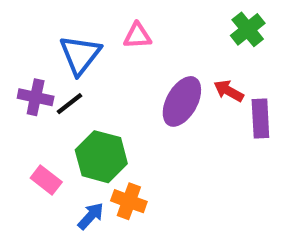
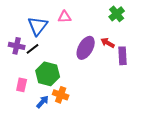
pink rectangle: (46, 180) -> (22, 85), turned 64

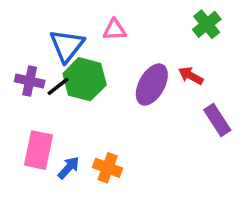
purple rectangle: (123, 56) -> (217, 120), moved, turned -30
green hexagon: (48, 74) -> (85, 79), moved
pink rectangle: (22, 85) -> (38, 150), size x1.5
blue arrow: (43, 102) -> (69, 168), moved

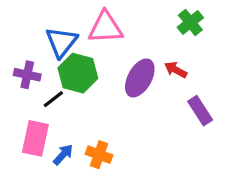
pink triangle: (115, 30) -> (106, 27), size x1.6
black line: (58, 86) -> (53, 99), moved

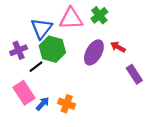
green cross: (190, 22) -> (99, 15), moved
purple cross: (27, 75) -> (19, 50), turned -35
pink rectangle: (35, 138) -> (24, 93), turned -45

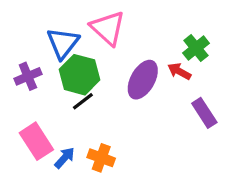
green cross: (99, 15) -> (196, 48), moved
pink triangle: (71, 19) -> (108, 28), turned 45
black line: (36, 67) -> (83, 101), moved

